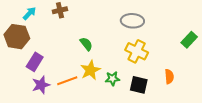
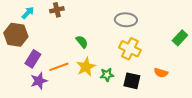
orange semicircle: (169, 76) -> (161, 73), turned 112
orange line: (67, 81) -> (59, 67), moved

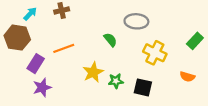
green semicircle: (82, 42) -> (110, 40), moved
yellow cross: (130, 49) -> (155, 53), moved
orange line: (59, 67) -> (64, 48), moved
orange semicircle: (161, 73) -> (187, 77), moved

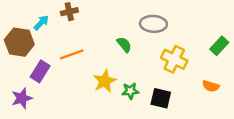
cyan arrow: (30, 14) -> (41, 23), moved
purple star: (42, 87) -> (22, 98), moved

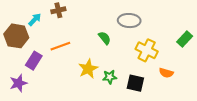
orange semicircle: (211, 86) -> (166, 73), moved

